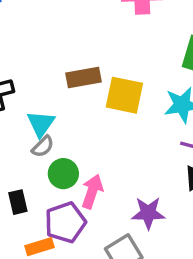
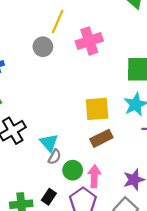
brown rectangle: (83, 77) -> (101, 138), moved
black rectangle: (18, 202) -> (49, 197), turned 63

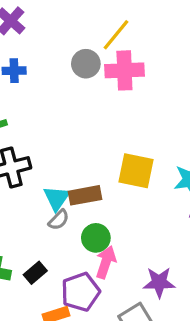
pink cross: (89, 41) -> (124, 70), moved
brown rectangle: (101, 138) -> (85, 195), moved
green circle: (73, 170) -> (96, 238), moved

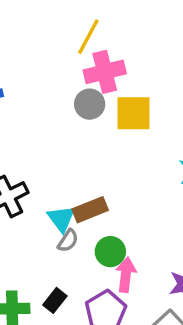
gray circle: (86, 64) -> (90, 104), moved
yellow square: (136, 171) -> (134, 113), moved

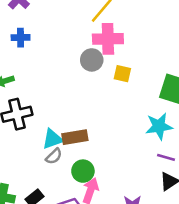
yellow square: (134, 113) -> (122, 74), size x0.6
cyan triangle: (61, 219) -> (52, 139), turned 35

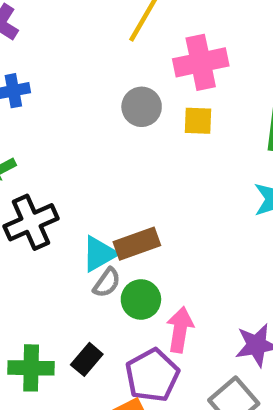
pink cross: (108, 39) -> (201, 62), moved
green circle: (83, 171) -> (141, 299), moved

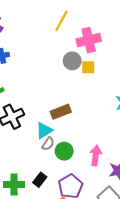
gray circle: (142, 107) -> (72, 61), moved
brown rectangle: (137, 244) -> (61, 112), moved
pink arrow: (180, 330) -> (96, 155), moved

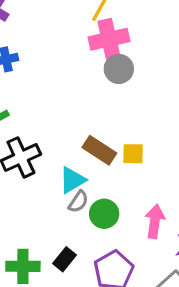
pink cross: (89, 40) -> (109, 39), moved
yellow square: (88, 67) -> (133, 154), moved
brown rectangle: (61, 112) -> (99, 150), turned 54

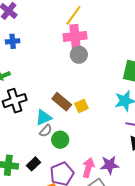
yellow square: (133, 154) -> (81, 106), turned -32
pink arrow: (155, 221) -> (88, 168), moved

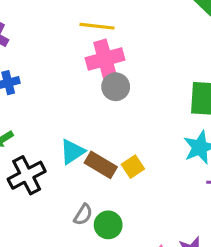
yellow line: (73, 15) -> (97, 26), turned 70
cyan triangle: (44, 118) -> (72, 152), moved

